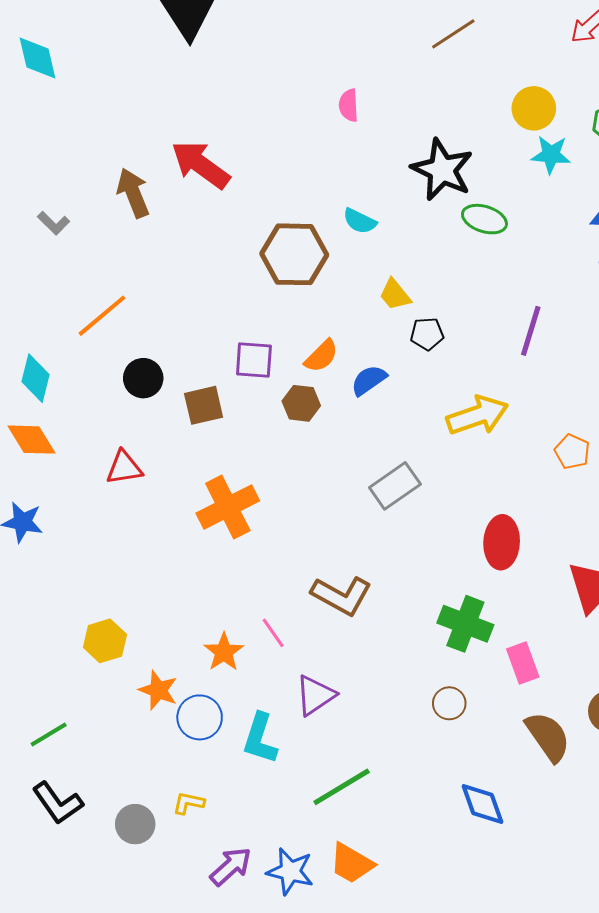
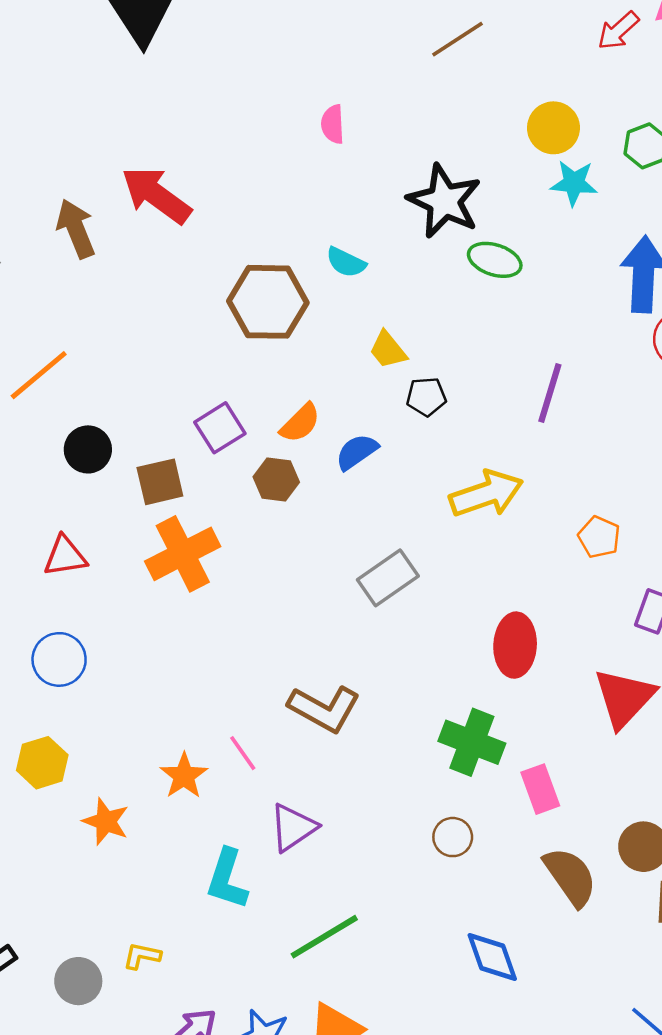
purple square: (254, 360) -> (220, 428), turned -36
orange cross: (228, 507) -> (183, 554), moved
blue circle: (200, 717) -> (59, 659), moved

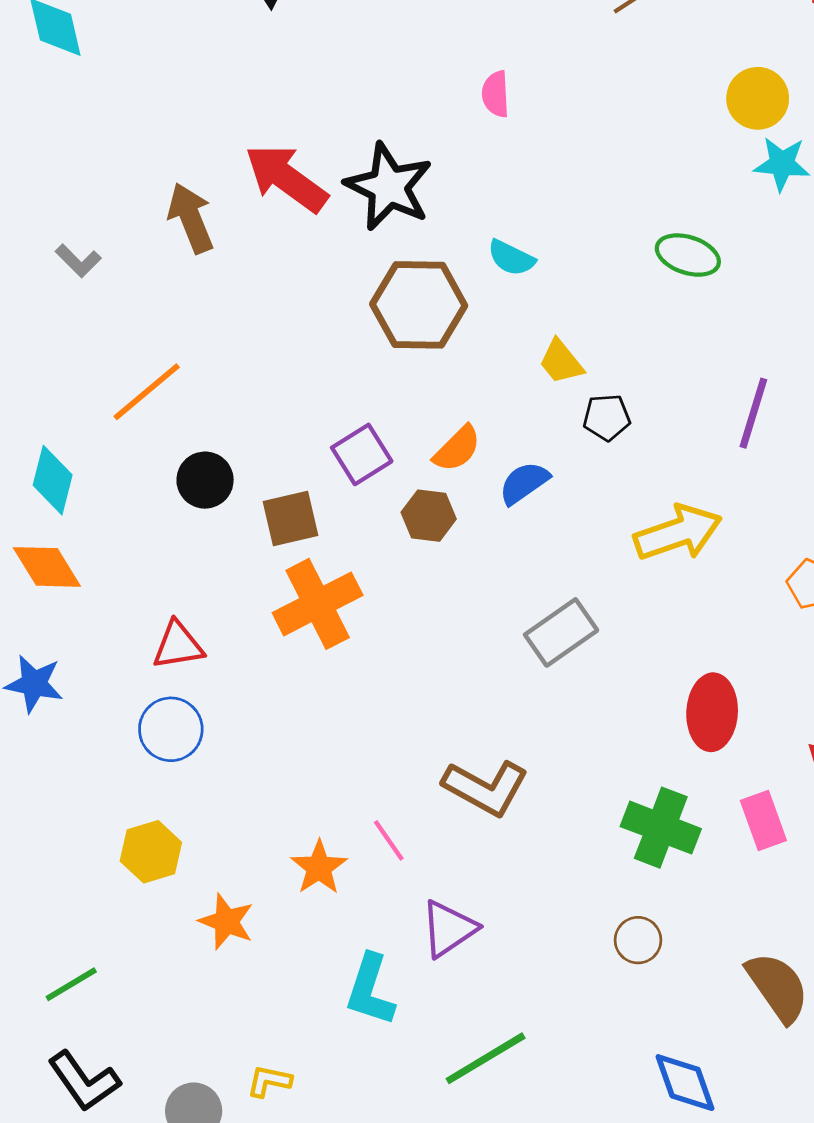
black star: (444, 201) -> (389, 187), moved
red triangle: (65, 556) -> (178, 645), moved
pink rectangle: (540, 789) -> (763, 820), moved

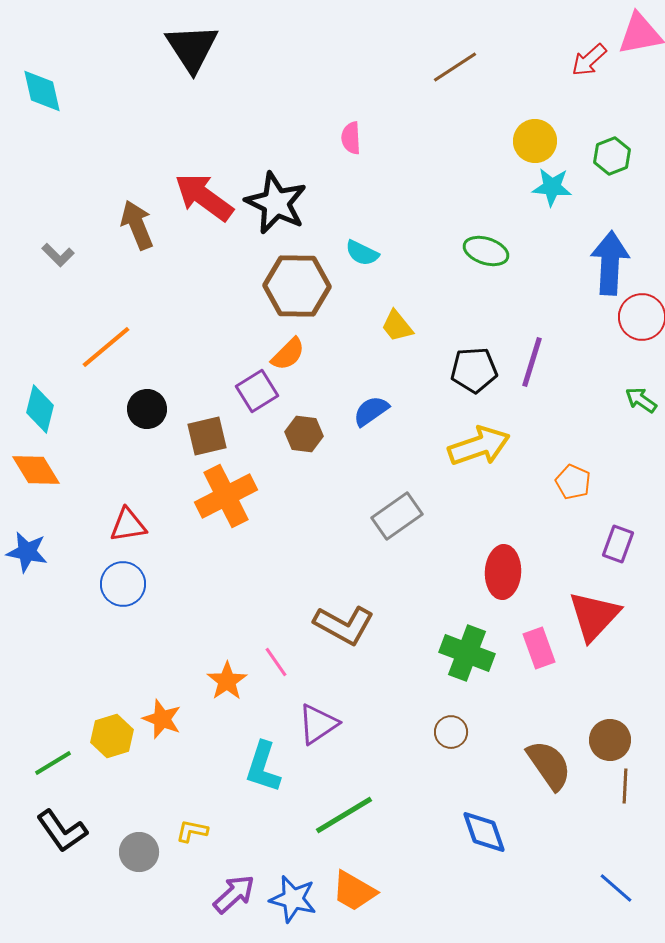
black pentagon: (607, 417) -> (474, 370), moved, size x1.4
orange semicircle: (457, 449) -> (288, 354), moved
yellow hexagon: (151, 852) -> (112, 736), moved

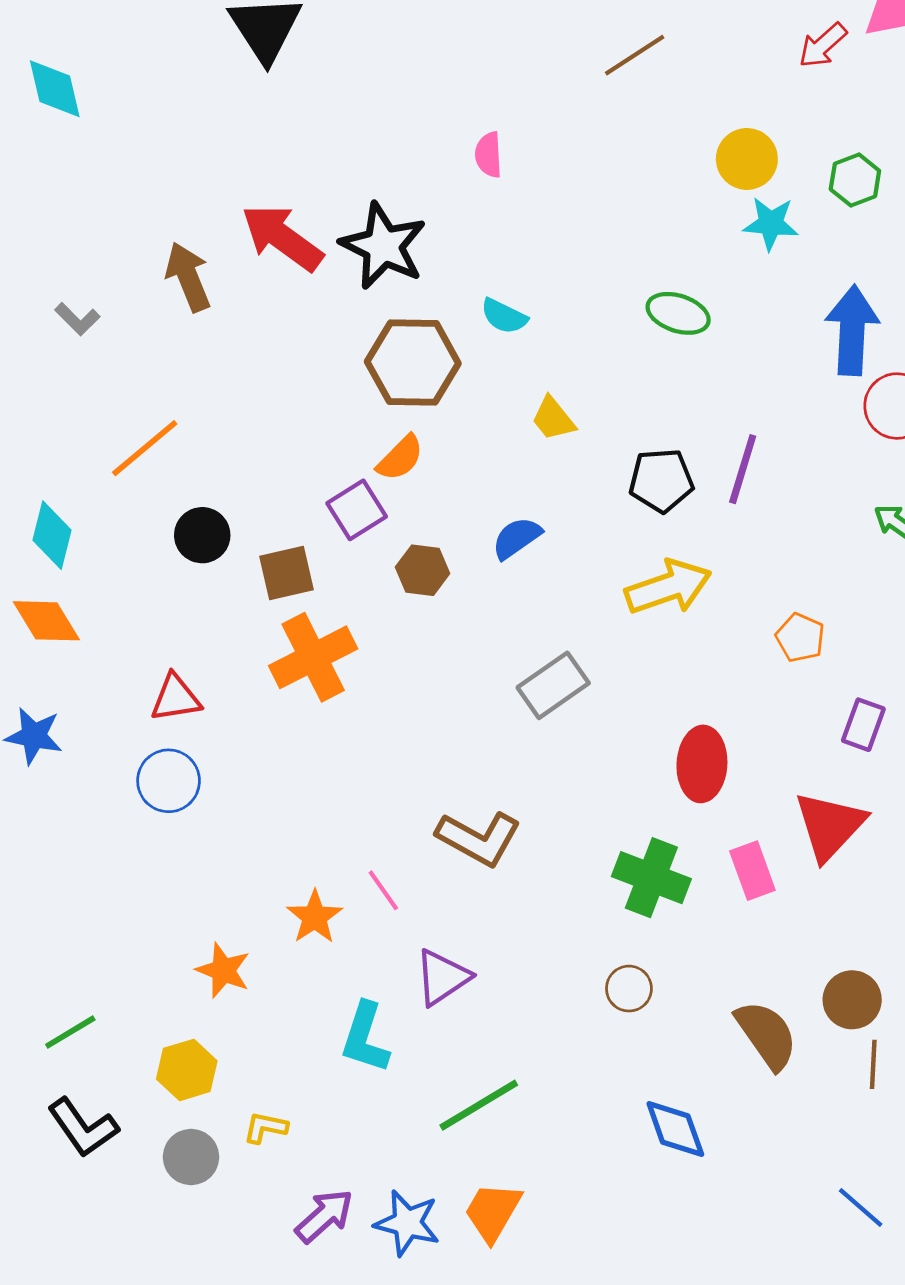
yellow hexagon: (112, 736) -> (187, 1070), moved
orange trapezoid: (354, 891) -> (493, 1212), turned 90

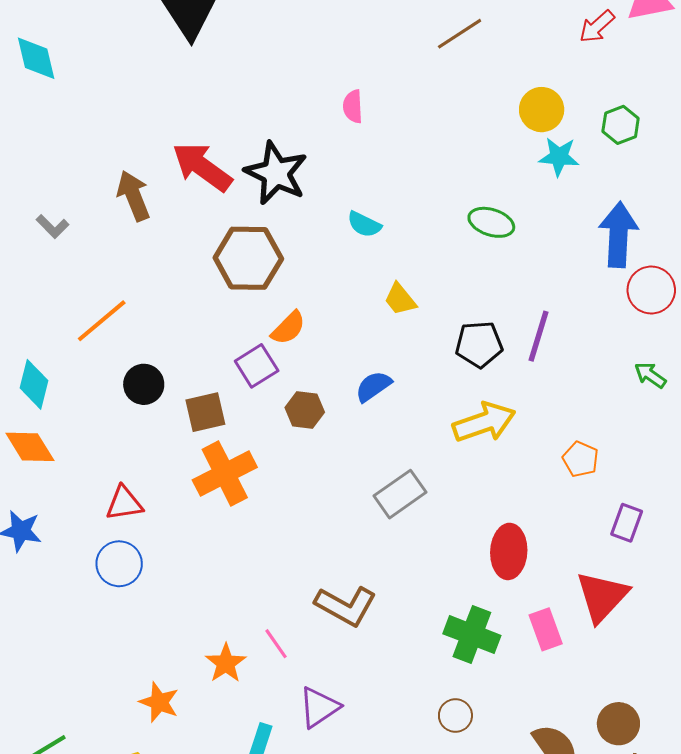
brown hexagon: (413, 363) -> (248, 258), moved

